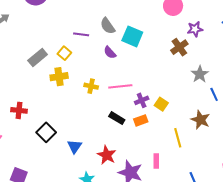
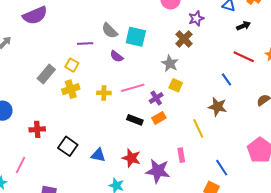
gray star: (200, 74) -> (170, 63), moved
yellow square: (161, 104) -> (176, 85), moved
blue triangle: (74, 146) -> (98, 155), turned -42

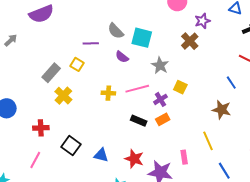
gray star: (170, 63) -> (160, 65), moved
yellow cross: (71, 89) -> (63, 96), moved, turned -30
yellow line: (198, 128) -> (208, 141), moved
pink line: (20, 165) -> (35, 160), moved

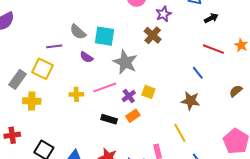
yellow square: (77, 64) -> (42, 69), size x1.5
gray star: (160, 65) -> (125, 62), size x1.4
yellow square: (180, 87) -> (148, 92), moved
yellow cross: (63, 96) -> (32, 101), turned -36

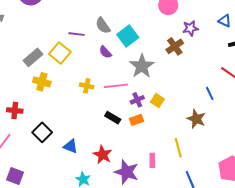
cyan square: (104, 36) -> (128, 36), turned 30

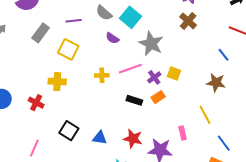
purple line: (77, 34) -> (74, 21), moved
brown cross: (175, 46) -> (188, 21), moved
gray rectangle: (33, 57) -> (41, 33), moved
red cross: (15, 110) -> (36, 103), moved, turned 35

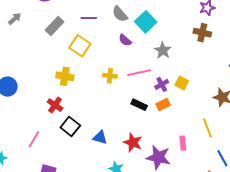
brown cross: (188, 21) -> (202, 33), turned -36
gray star: (151, 44) -> (163, 50), size x0.7
red cross: (36, 103) -> (55, 105), moved

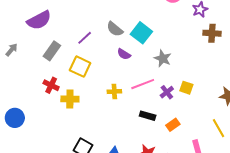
purple line: (89, 18) -> (85, 38), turned -35
brown cross: (202, 33) -> (212, 33), moved
orange rectangle: (163, 104) -> (173, 125), moved
red cross: (55, 105) -> (51, 85), moved

